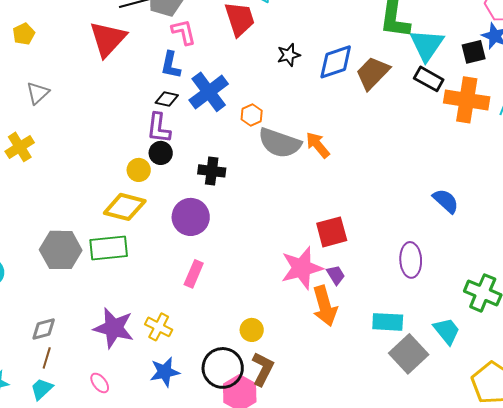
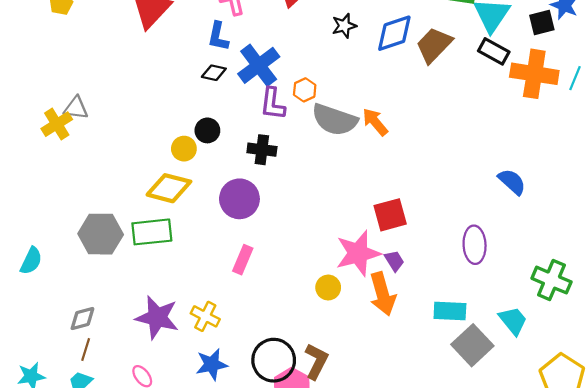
gray triangle: (38, 93) -> (76, 108), moved, turned 50
purple L-shape: (159, 128) -> (273, 104), moved
yellow circle: (252, 330) -> (328, 288), moved

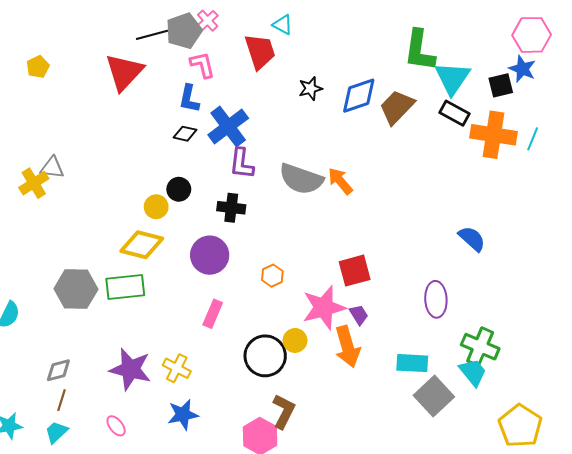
orange hexagon: (305, 90) -> (272, 276), moved
green cross: (551, 280) -> (480, 347), moved
black circle: (274, 360) -> (265, 356), moved

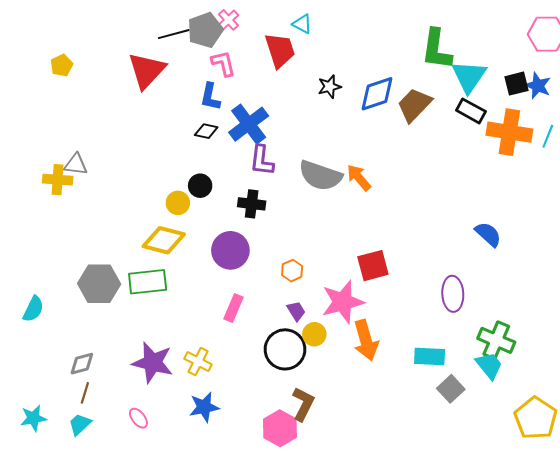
blue star: (522, 69) -> (538, 86), moved
yellow cross: (34, 183) -> (58, 180), turned 36
purple trapezoid: (359, 315) -> (296, 311), moved
gray square: (434, 396) -> (451, 389), size x0.7

